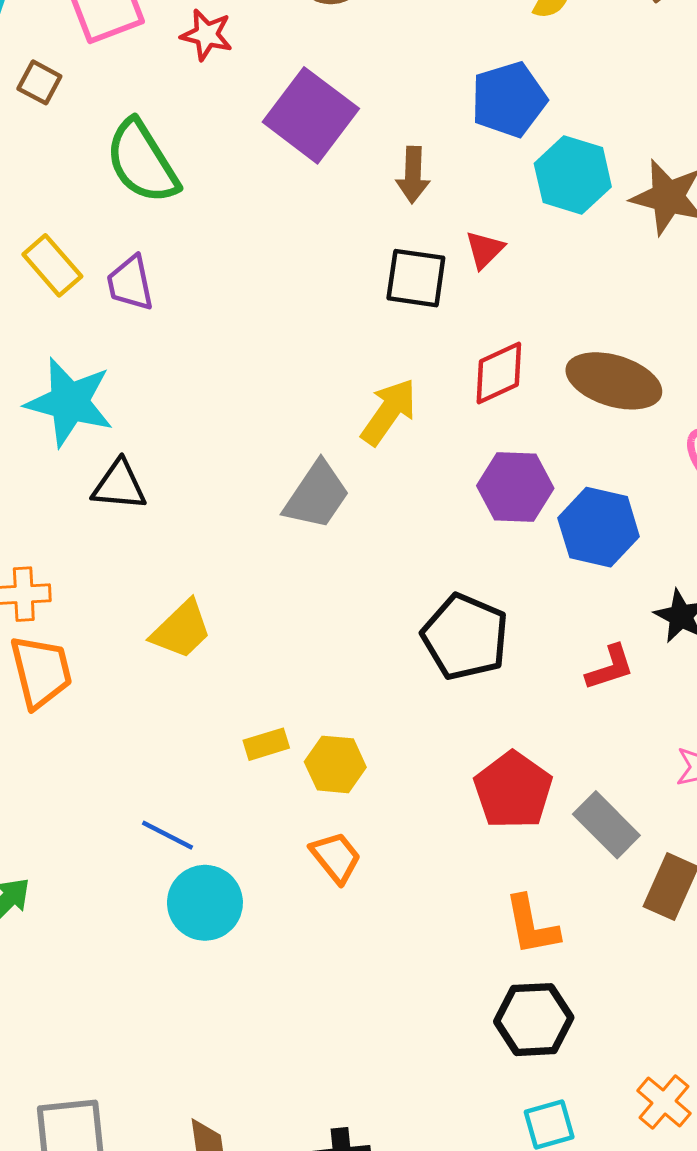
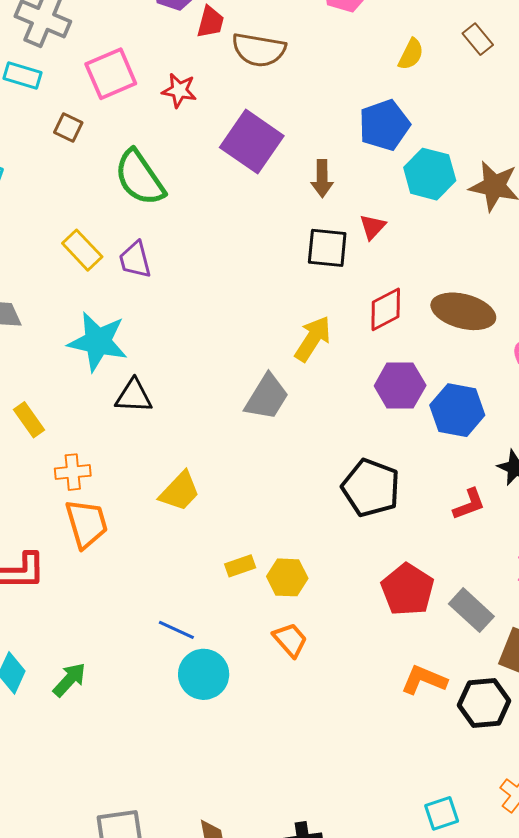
orange L-shape: (532, 925) -> (424, 680), turned 126
black hexagon: (534, 1020) -> (484, 703), moved

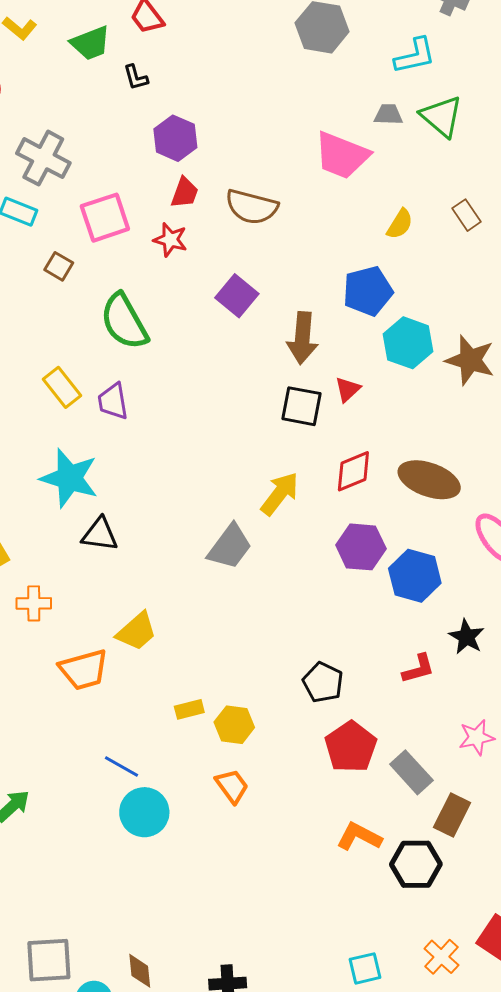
red trapezoid: (210, 22) -> (185, 193), moved
purple square: (252, 142) -> (237, 296), size x0.7
brown arrow: (322, 179) -> (302, 338), size x1.4
black pentagon: (371, 488) -> (323, 682), moved, size x0.7
orange trapezoid: (87, 524) -> (84, 670), moved, turned 86

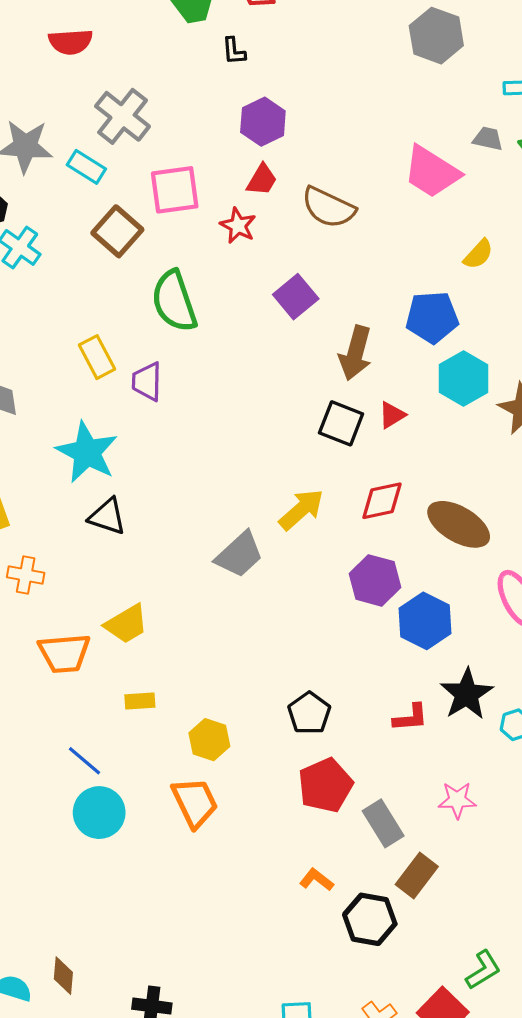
brown square: (59, 266) -> (117, 231), size x1.6
black star: (466, 637) -> (467, 694), size x1.4
yellow rectangle: (189, 709) -> (140, 701), moved
orange trapezoid: (232, 786) -> (195, 803), size x1.4
orange L-shape: (359, 837) -> (317, 880), size x0.7

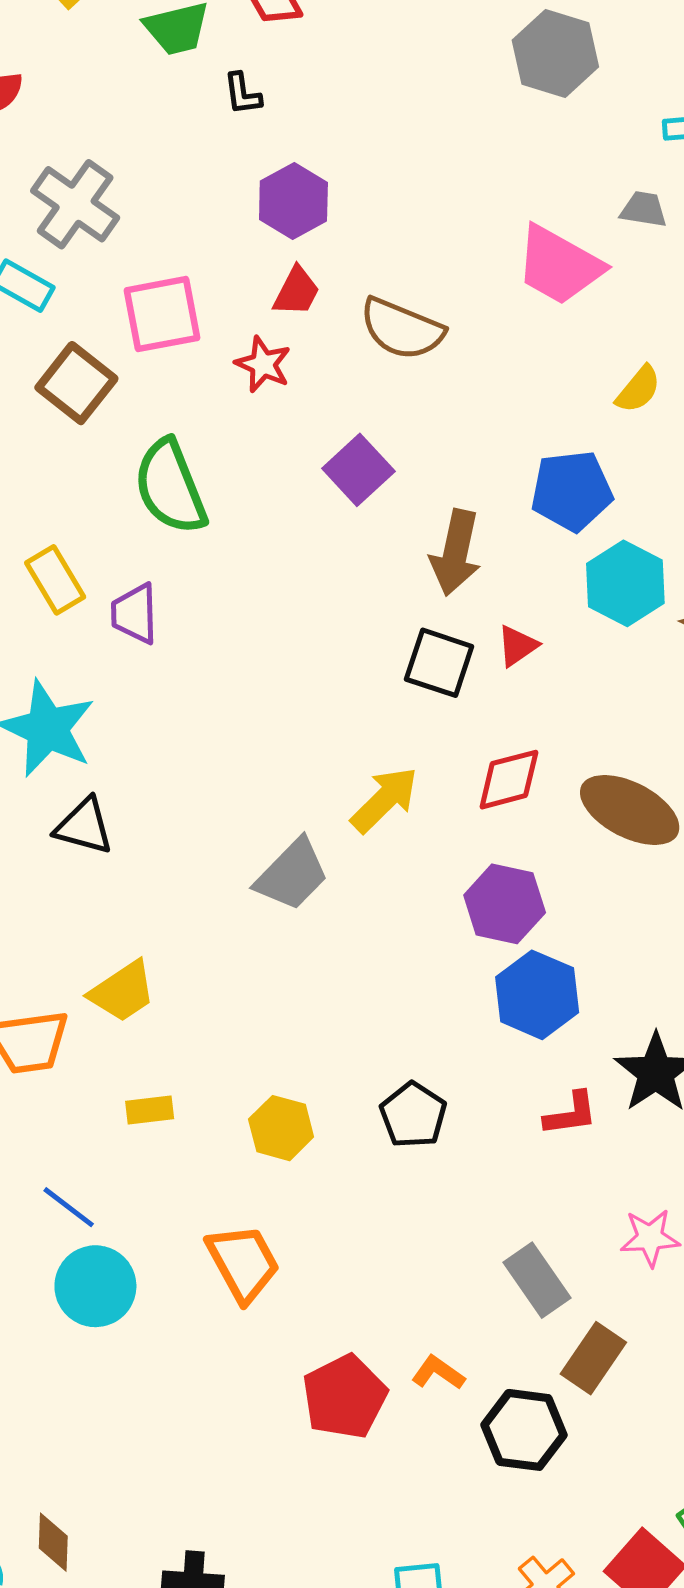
blue hexagon: (425, 621) -> (537, 995), moved
yellow hexagon: (209, 740) -> (281, 1128), moved
red pentagon: (325, 785) -> (345, 1397), moved

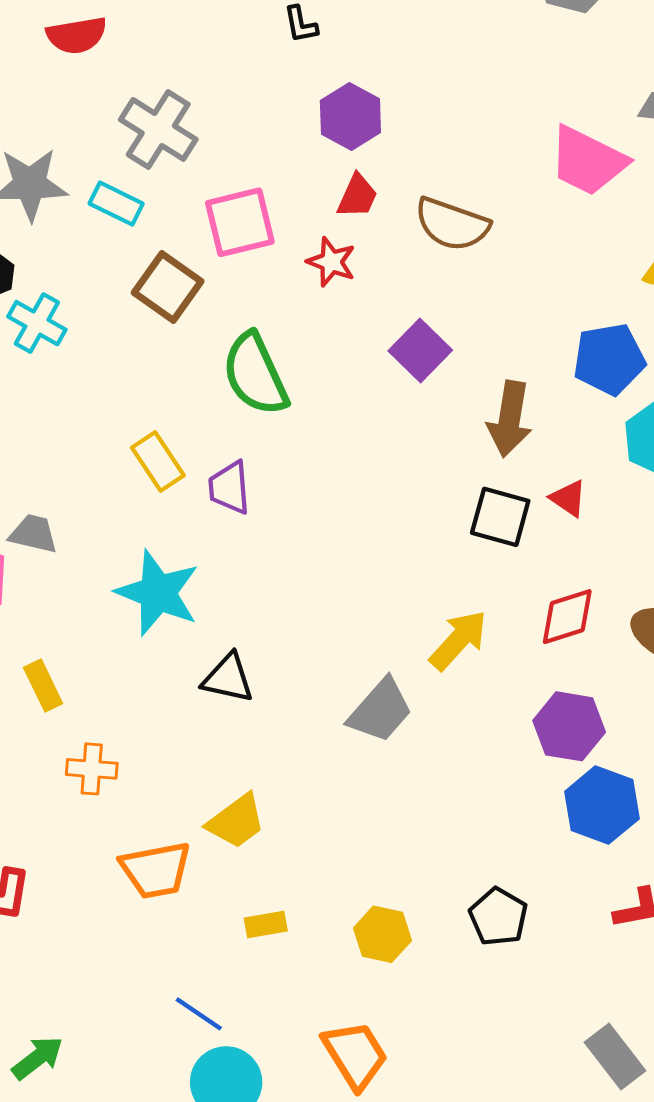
red triangle: (517, 646) -> (568, 498), turned -48
black triangle: (84, 826) -> (228, 678), moved

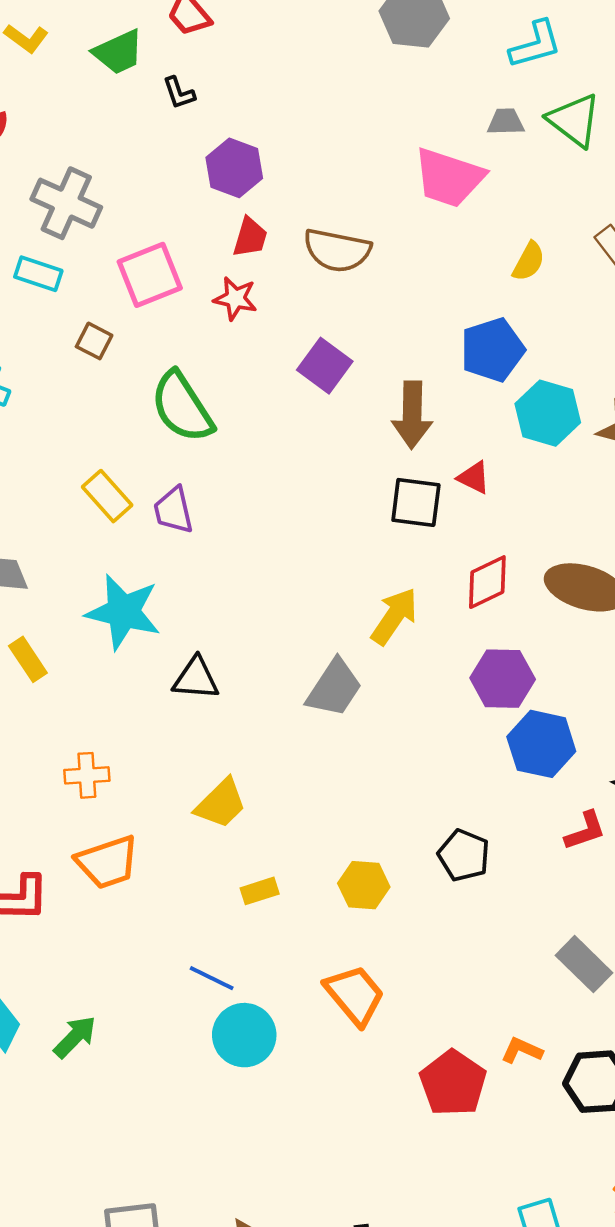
brown square: (168, 287) -> (94, 341), size x0.6
yellow rectangle: (43, 686) -> (28, 659), moved
orange trapezoid: (156, 870) -> (107, 862), moved

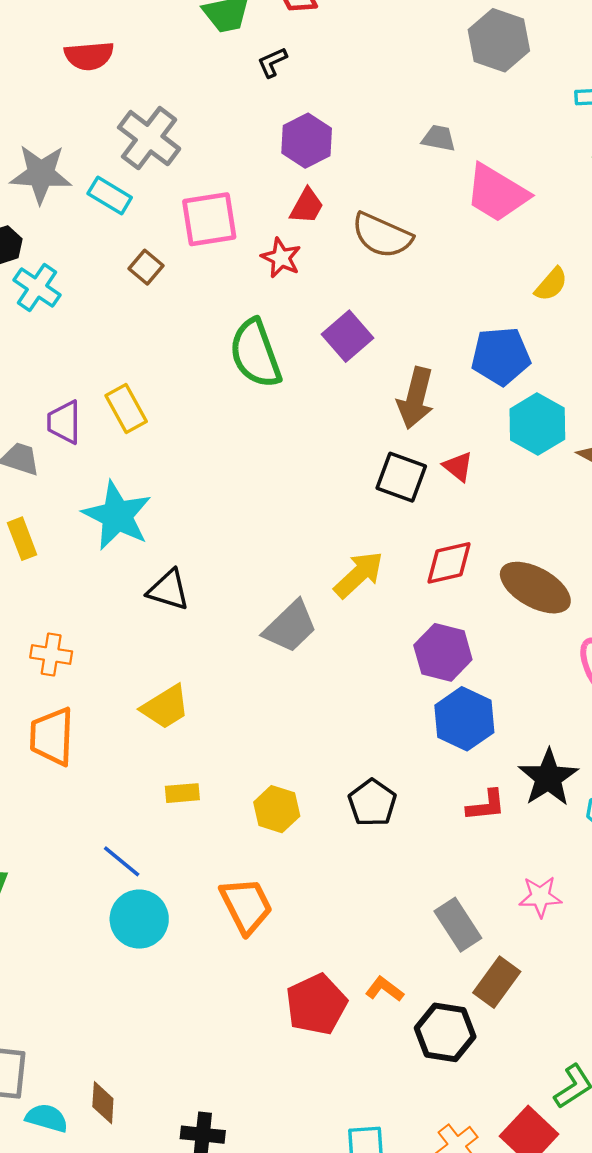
black L-shape: (179, 93) -> (272, 62), turned 72
gray trapezoid: (506, 122) -> (439, 138), moved
green semicircle: (182, 407) -> (255, 354), moved
purple trapezoid: (174, 510) -> (64, 422), moved
orange trapezoid: (107, 862) -> (52, 736), turned 98

